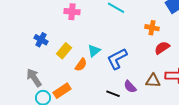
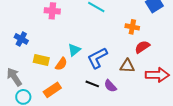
yellow rectangle: (64, 51) -> (41, 60), moved, turned 63
brown triangle: (153, 81) -> (127, 66), moved
orange rectangle: (62, 91) -> (52, 90), moved
black line: (113, 94) -> (92, 84), moved

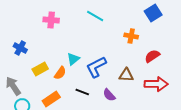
red semicircle: (142, 47) -> (152, 56), moved
yellow rectangle: (41, 60) -> (40, 69), turned -42
black line: (92, 84) -> (82, 92), moved

